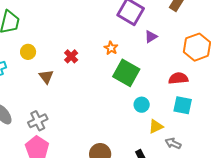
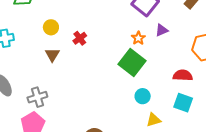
orange star: (111, 48) -> (138, 38), moved
yellow circle: (28, 52) -> (51, 27), moved

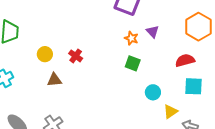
purple triangle: (162, 30) -> (153, 31), moved, turned -32
brown triangle: (52, 55) -> (54, 80), turned -49
green square: (132, 62) -> (133, 63), size x0.6

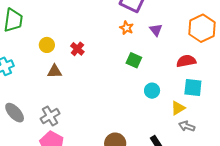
orange star: (131, 38) -> (127, 28), moved
yellow triangle: (170, 112) -> (178, 108), moved

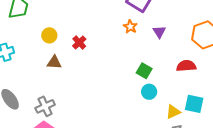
green square: (134, 60) -> (144, 71), moved
cyan square: (193, 87) -> (194, 104), moved

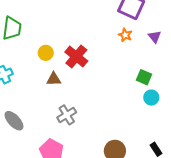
red cross: (79, 42) -> (76, 56), size x1.6
gray cross: (45, 106) -> (67, 115), moved

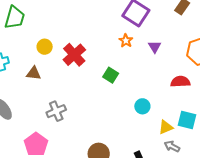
green square: (144, 77) -> (111, 75), moved
brown triangle: (54, 79) -> (34, 73), moved

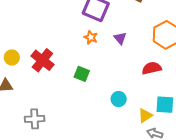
gray cross: (56, 111) -> (35, 119), turned 30

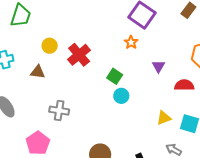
purple triangle: (120, 38) -> (158, 66), moved
cyan circle: (119, 99) -> (121, 96), moved
yellow triangle: (145, 115) -> (164, 118), moved

